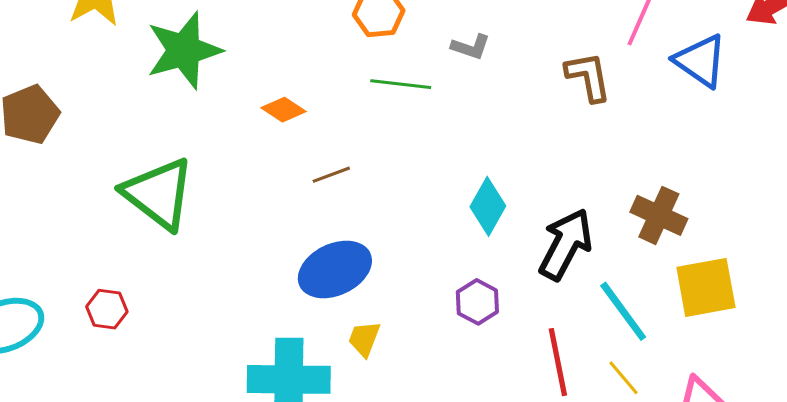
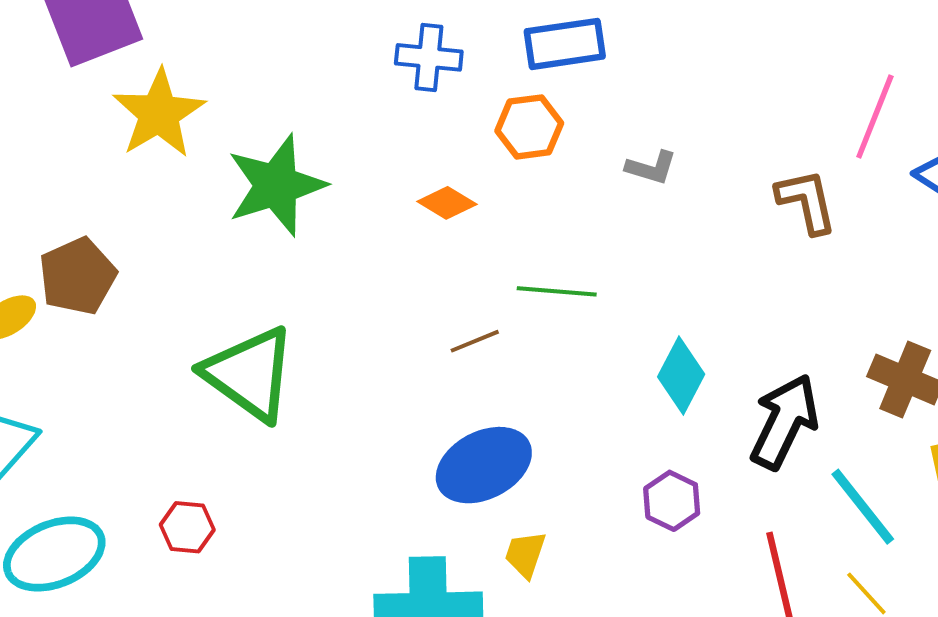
green line: (401, 84) -> (557, 291), moved
orange diamond: (284, 110) -> (447, 203), moved

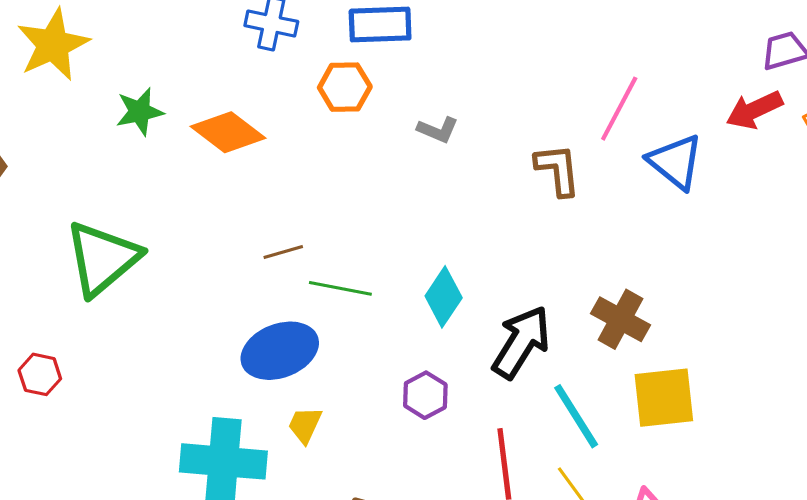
green star: (276, 185) -> (140, 112), size x0.6
orange diamond: (447, 203) -> (228, 132), moved, size x1.6
green line: (557, 291) -> (340, 288), moved
green triangle: (250, 374) -> (102, 258), turned 38

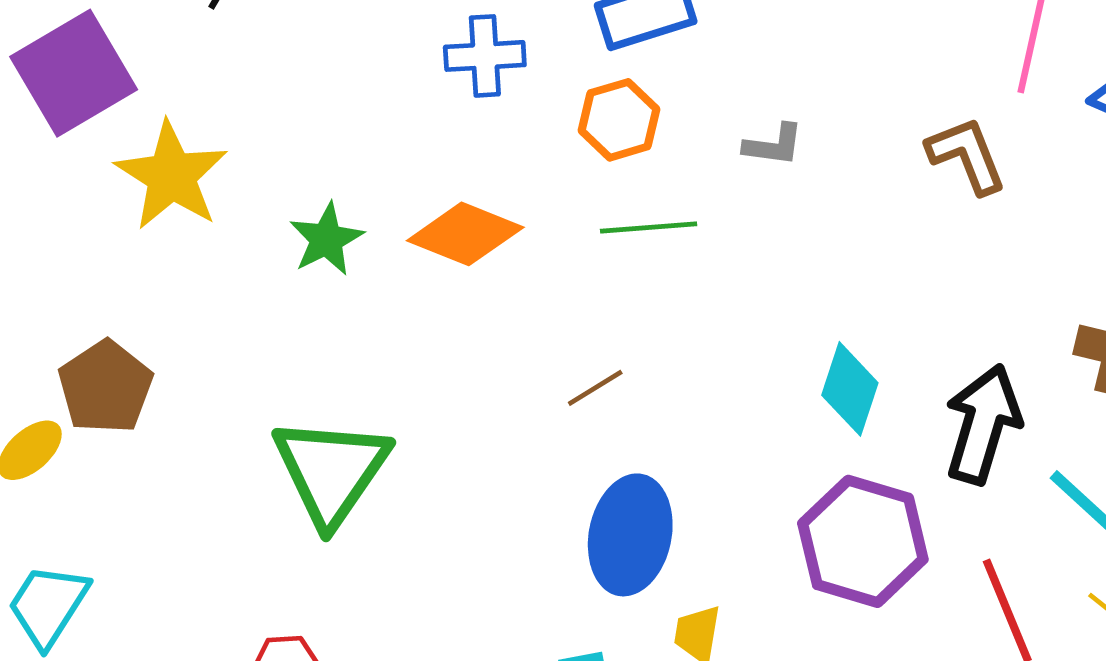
green line: (340, 288) -> (649, 227), moved
blue ellipse: (280, 351) -> (630, 535), turned -42
purple hexagon: (425, 395) -> (863, 541), size x1.8

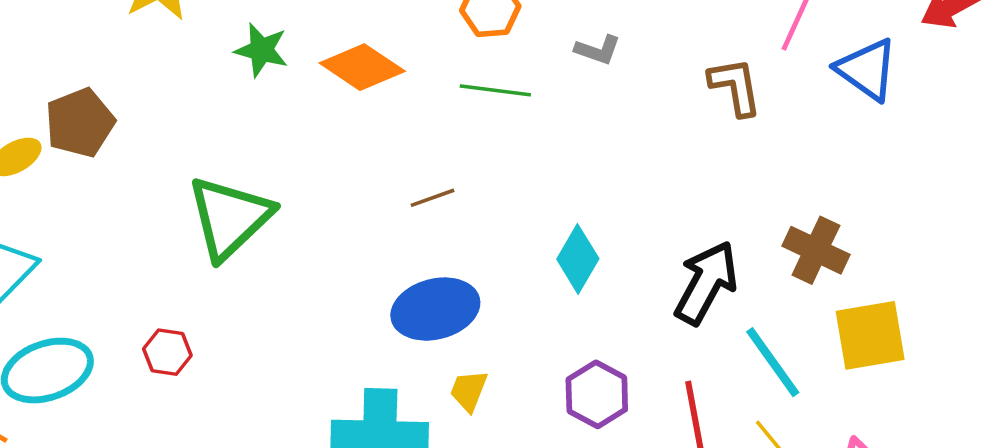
green star: (326, 239) -> (261, 50), turned 30
cyan diamond: (850, 389) -> (578, 259), moved
blue ellipse: (630, 535) -> (435, 309), turned 52
purple hexagon: (863, 541) -> (597, 394), moved, size x0.7

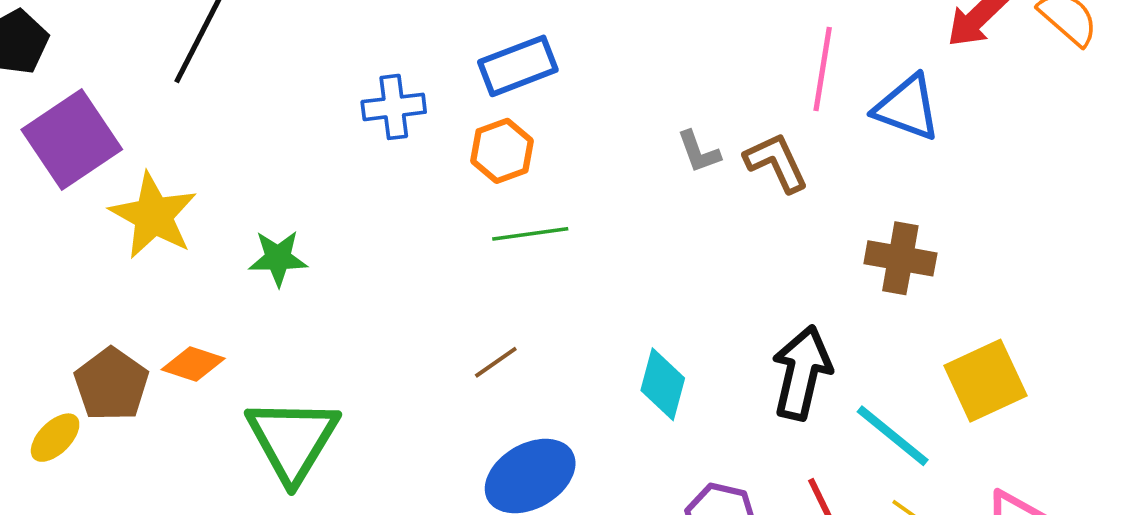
gray L-shape: (598, 50) -> (699, 152), moved, turned 66
orange diamond: (362, 67) -> (193, 364), moved, size x0.7
brown cross: (816, 250) -> (900, 258), moved

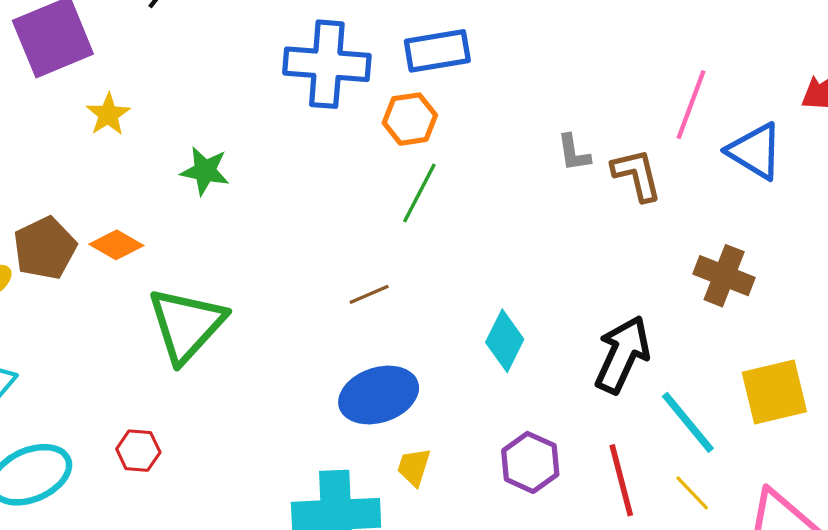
blue cross: (394, 107) -> (327, 64), size x1.6
yellow star: (153, 216) -> (108, 114), size x0.6
green line: (530, 234) -> (419, 193), turned -66

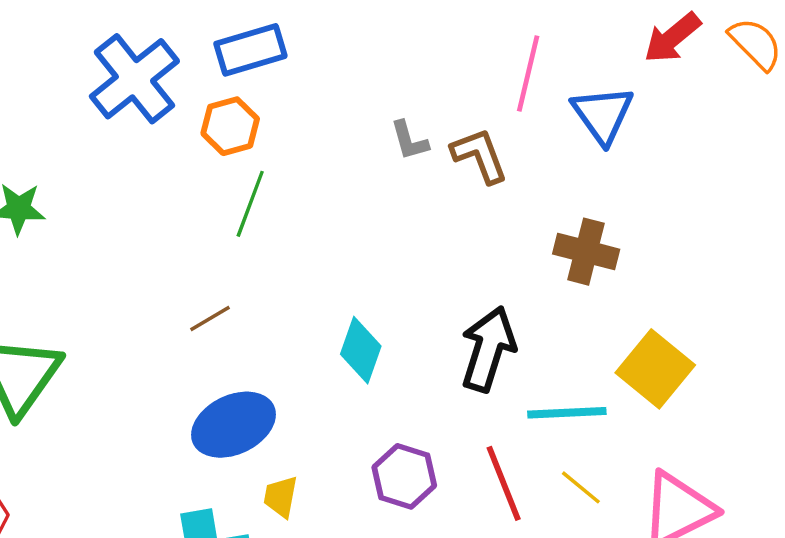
blue cross: (327, 64) -> (134, 79), turned -36
blue triangle: (755, 151) -> (603, 115), turned 30
yellow square: (774, 392) -> (655, 369), turned -30
cyan line: (688, 422) -> (567, 413), turned -46

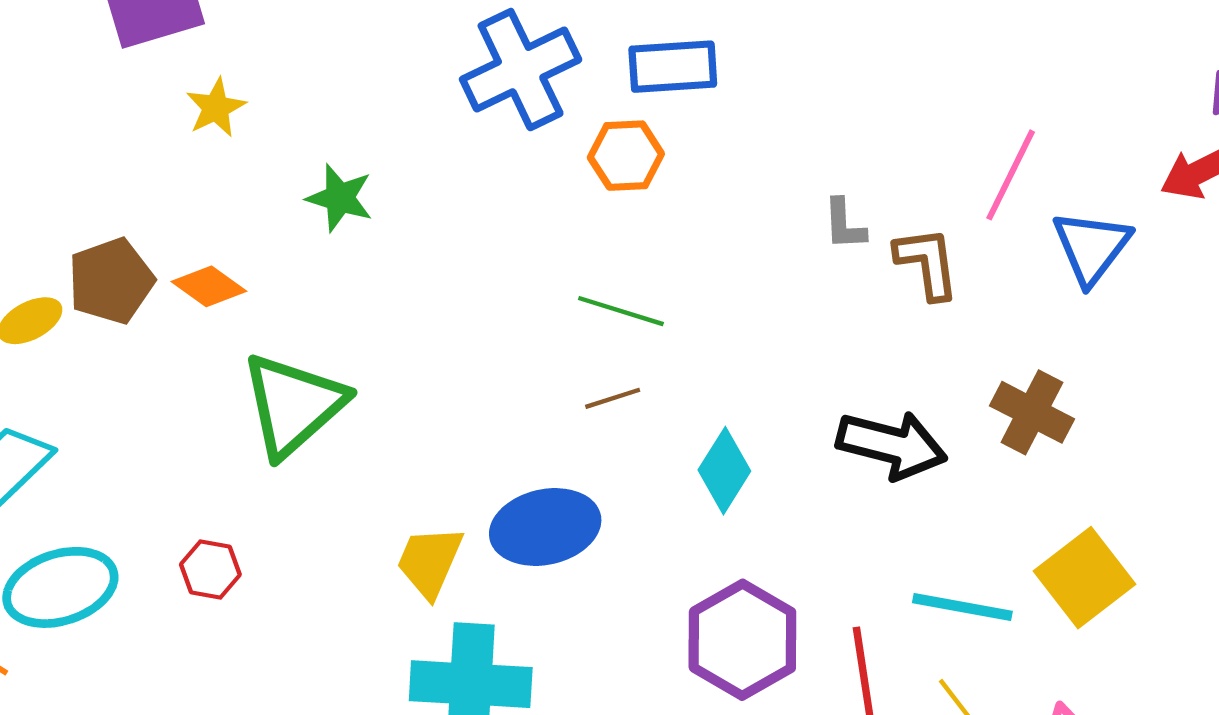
green line: (250, 204) -> (621, 311), moved, turned 74
brown line: (210, 319) -> (613, 398), moved
black arrow: (488, 349) -> (892, 445), moved, turned 74
purple hexagon: (404, 476) -> (742, 640), size x1.4
yellow trapezoid: (281, 497) -> (430, 562), moved, size x1.4

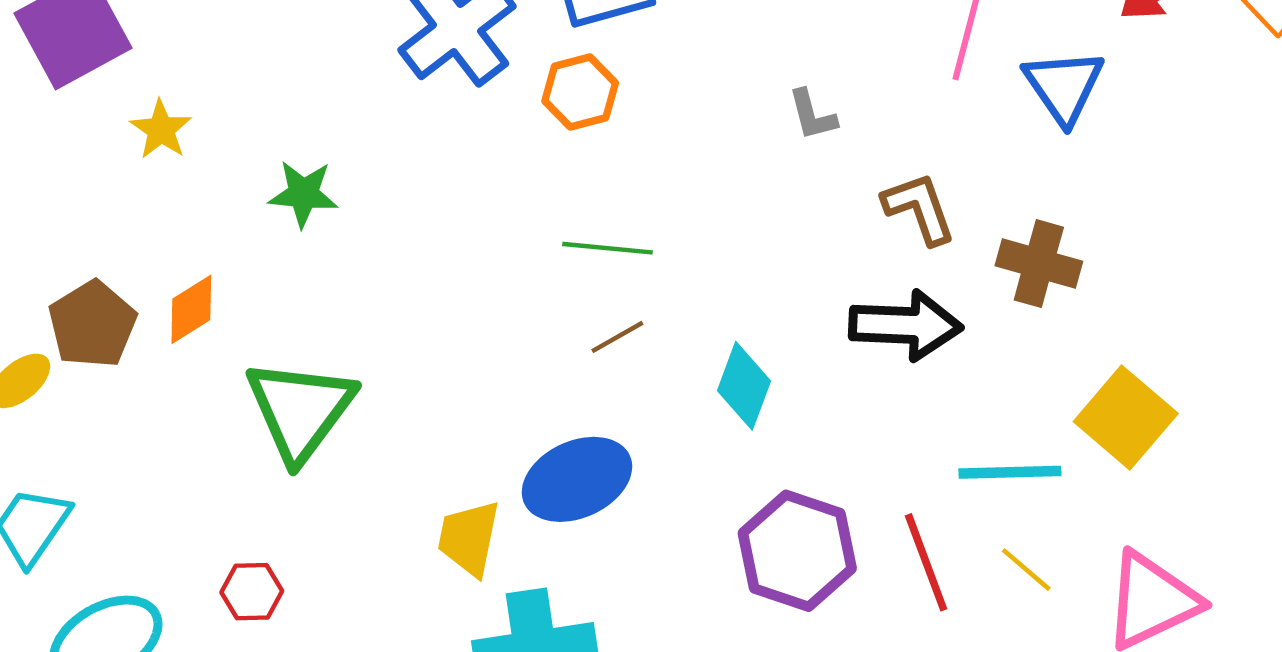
brown L-shape: (927, 263) -> (919, 208), moved
orange diamond: (209, 286) -> (191, 309), turned -56

